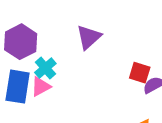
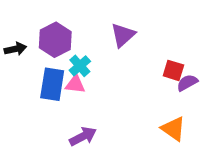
pink triangle: (41, 87) -> (75, 84), turned 35

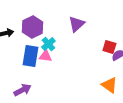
purple arrow: (83, 136) -> (22, 90), moved

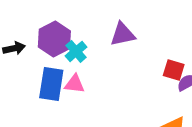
purple triangle: (76, 24) -> (123, 34), turned 30
cyan cross: (48, 44) -> (76, 51), moved

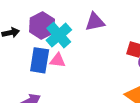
cyan cross: (76, 51) -> (59, 35), size x1.5

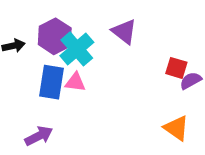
purple triangle: (95, 22) -> (124, 32), turned 50

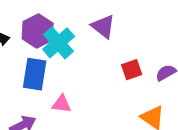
red square: (176, 68) -> (132, 70), moved, turned -36
pink triangle: (75, 82) -> (62, 104), moved

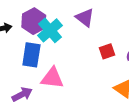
pink triangle: (62, 104) -> (52, 78), size x1.5

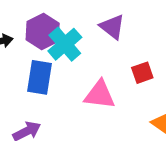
pink triangle: (52, 78) -> (100, 95), moved

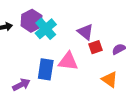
purple triangle: (112, 27) -> (85, 32), moved
blue rectangle: (40, 77) -> (46, 69), moved

